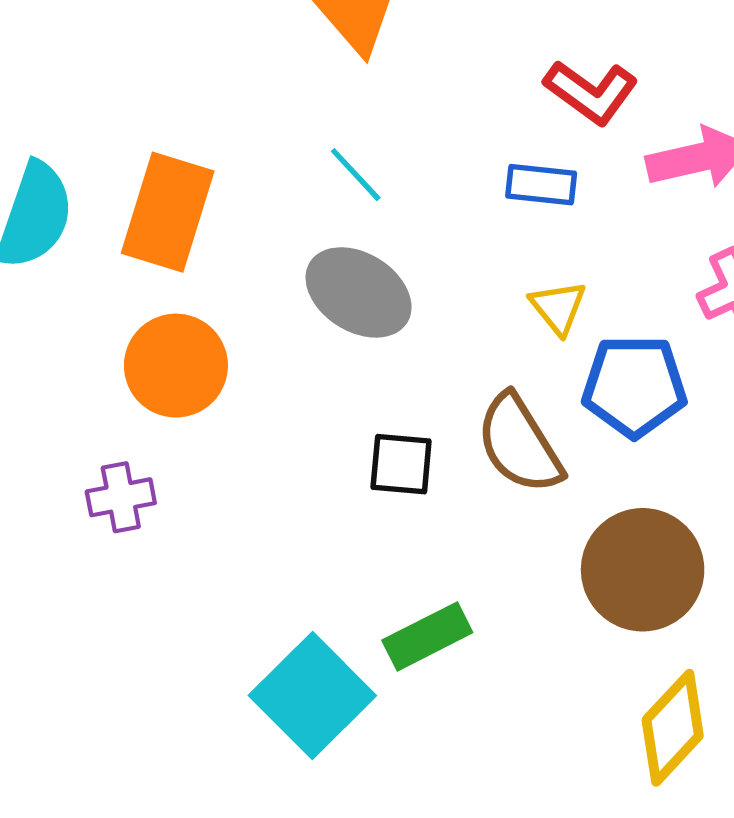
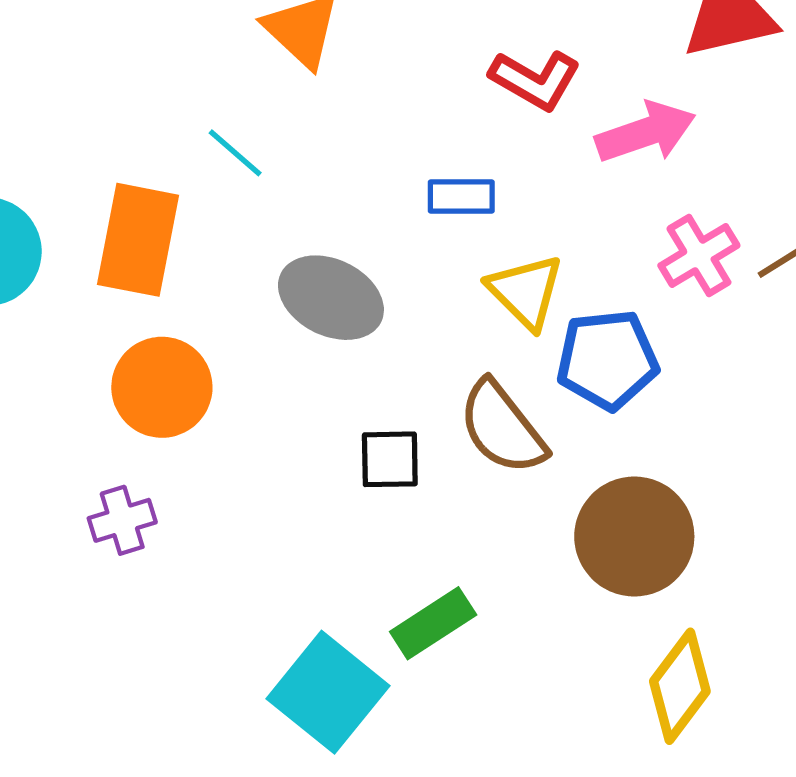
cyan line: (356, 175) -> (235, 153), moved
blue rectangle: (541, 185) -> (461, 196), moved
yellow triangle: (558, 307) -> (526, 292), size x1.4

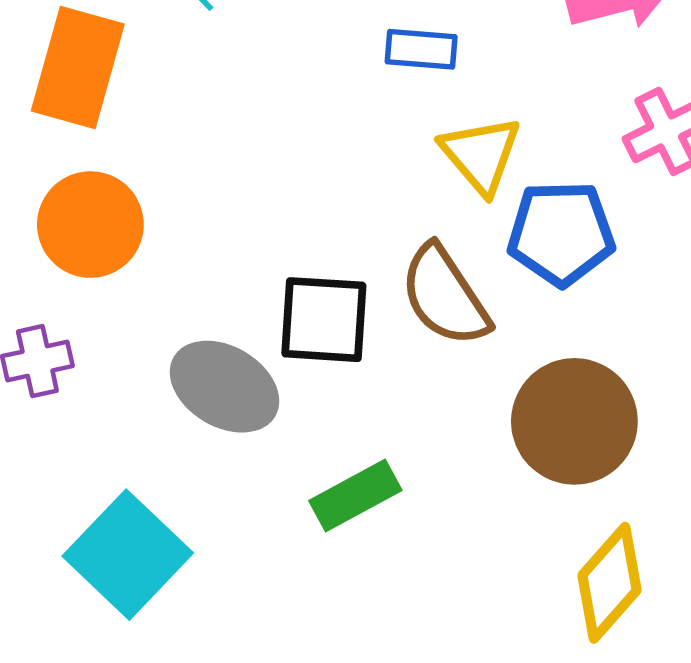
gray ellipse: (331, 298) -> (225, 387), moved
black square: (390, 459) -> (324, 320), size x1.4
cyan square: (328, 692) -> (128, 555), moved

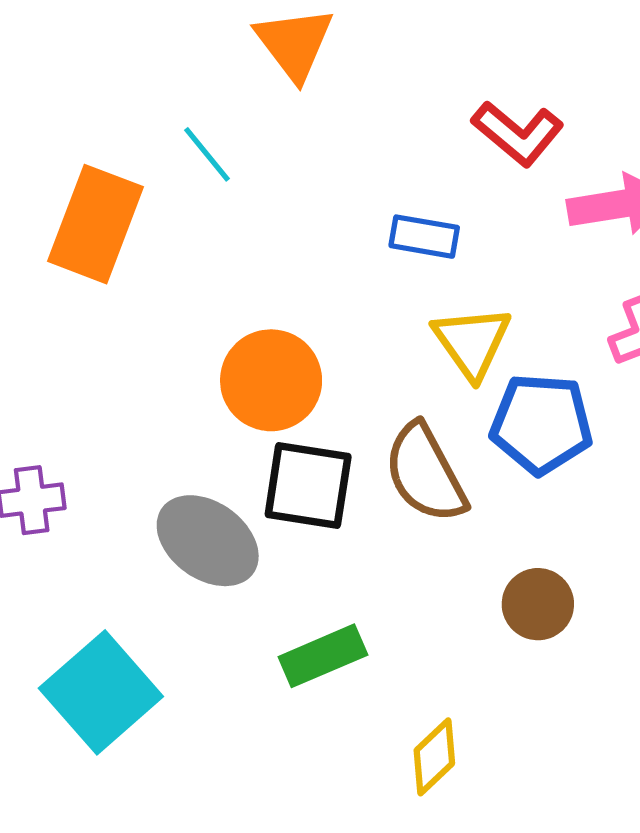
orange circle: (90, 225) -> (271, 380), moved
brown circle: (574, 421) -> (538, 604), size x0.6
yellow diamond: (610, 583) -> (434, 757), moved, size x0.7

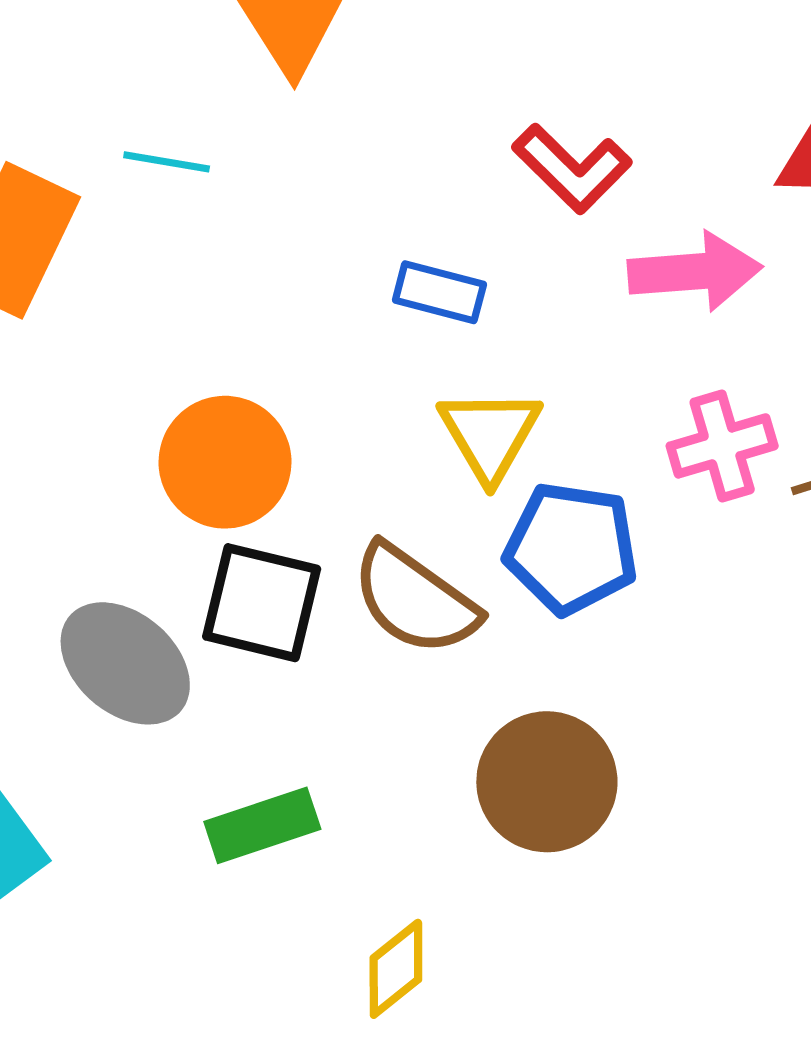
cyan line: (207, 154) -> (167, 162), turned -46
brown semicircle: (425, 473) -> (415, 600), turned -31
brown circle: (538, 604) -> (547, 782), size x1.5

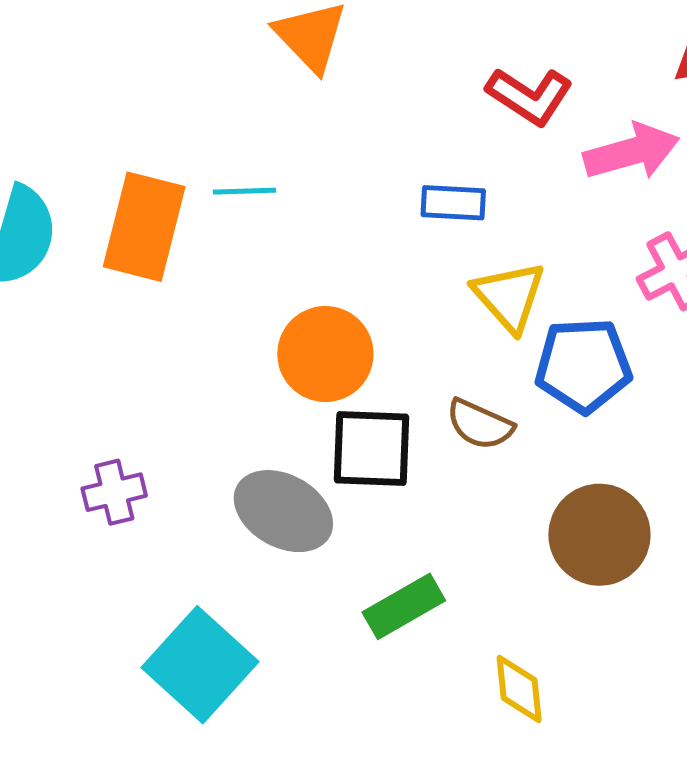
cyan line: (167, 162) -> (244, 191), moved
brown semicircle: (415, 600) -> (480, 424), size x0.7
yellow diamond: (396, 969) -> (519, 689), turned -46

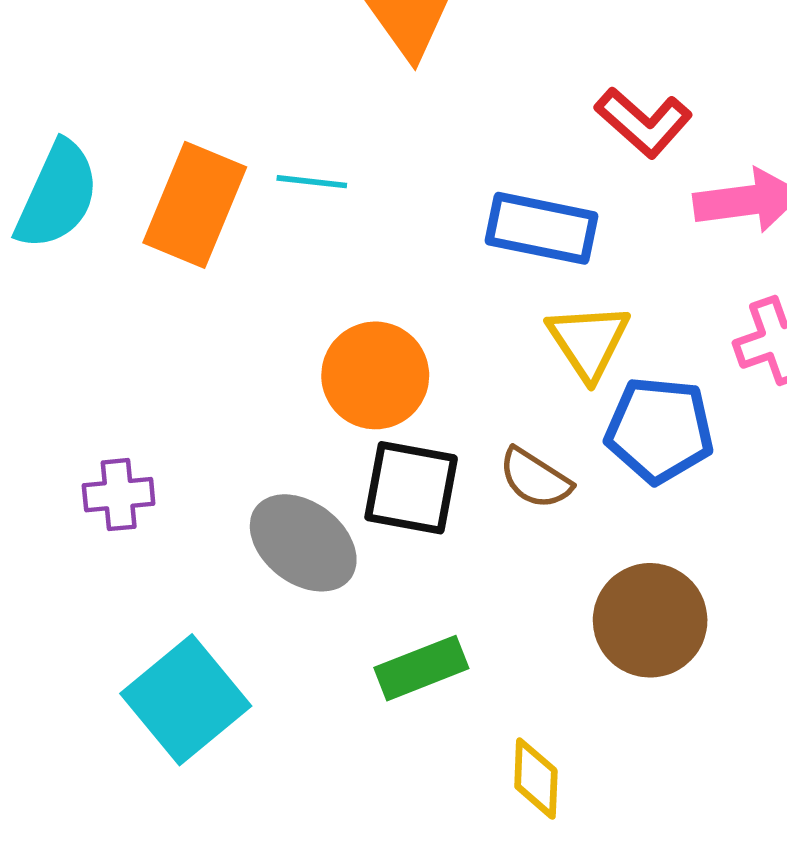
blue rectangle: (453, 203) -> (542, 228), size x1.5

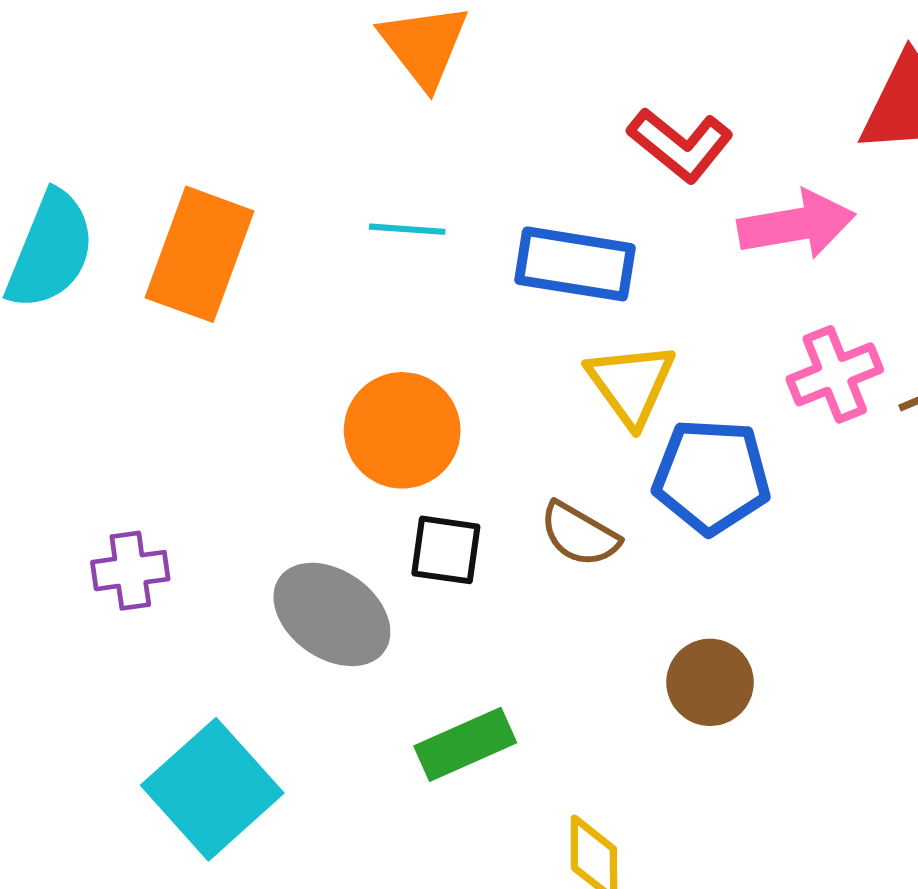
cyan line: (312, 182) -> (407, 229), moved
black square: (411, 488) -> (446, 550), size x0.7
brown circle: (650, 620) -> (710, 682), size x0.7

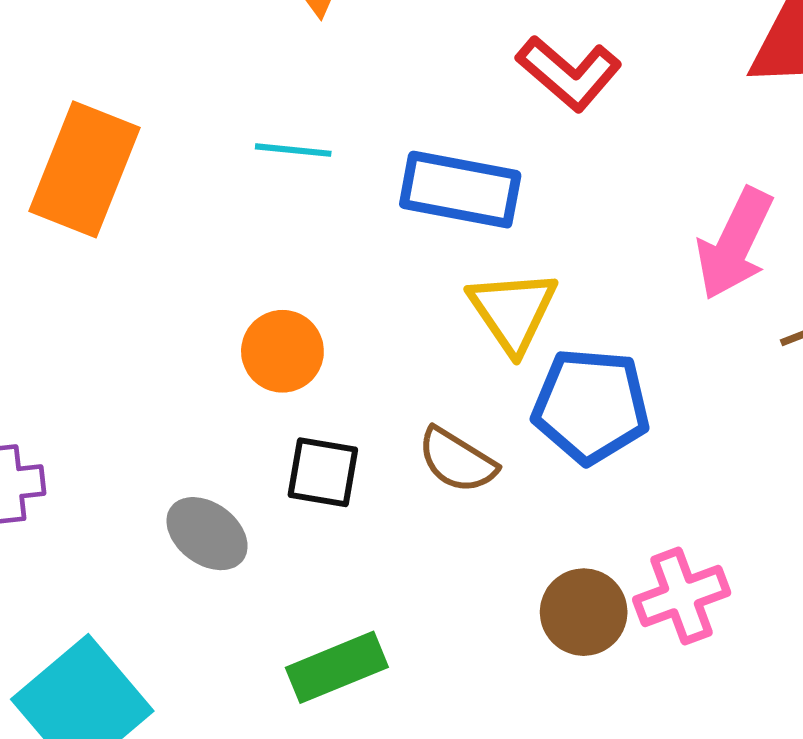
pink arrow: (796, 225) -> (735, 244), moved, turned 124
pink cross: (835, 374) -> (682, 596), moved
orange circle: (402, 430) -> (282, 351), size x0.7
gray ellipse: (332, 614) -> (207, 534), size x0.7

